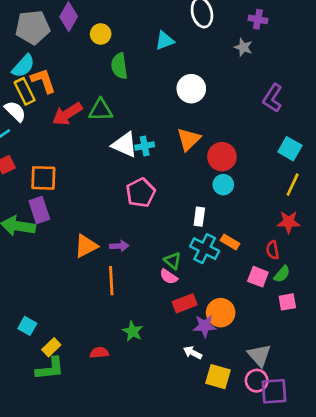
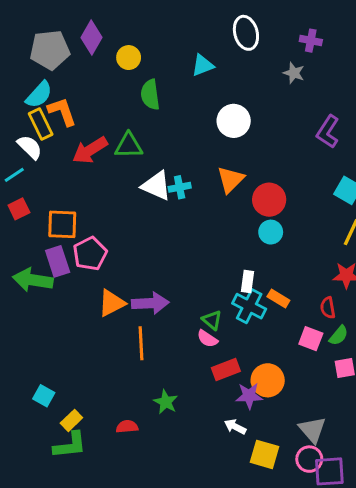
pink pentagon: (141, 193) -> (90, 254), moved
white rectangle: (199, 217) -> (248, 281), moved
purple arrow: (119, 246) -> (150, 303), size x1.6

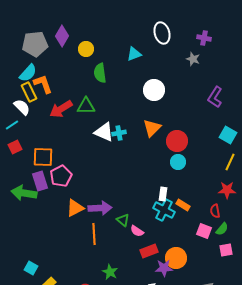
green triangle: (212, 320) -> (123, 220), moved

